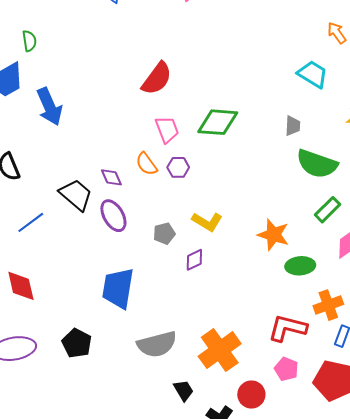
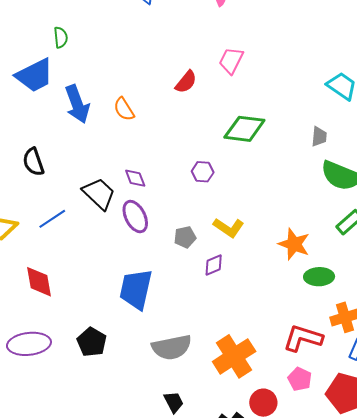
red semicircle: (157, 79) -> (186, 82), size x0.7
pink trapezoid: (167, 129) -> (231, 61), moved, turned -136
orange semicircle: (146, 164) -> (124, 109), moved
black trapezoid: (184, 390) -> (174, 402), moved

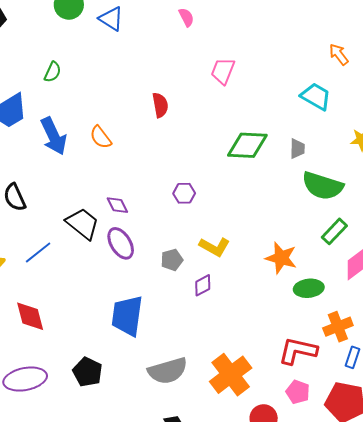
green semicircle: (61, 37) -> (53, 72), moved, turned 35
pink trapezoid: (231, 61) -> (223, 71), moved
red semicircle: (186, 82) -> (160, 105), turned -45
green diamond: (244, 129) -> (247, 145), moved

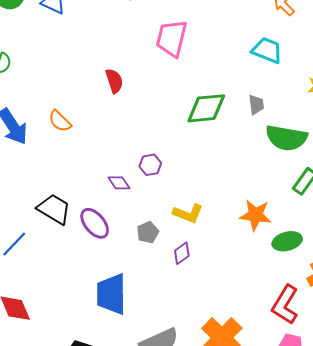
pink trapezoid: (223, 71) -> (172, 38), size x1.4
purple diamond: (117, 205) -> (119, 183), moved
red L-shape: (298, 351) -> (285, 305), turned -63

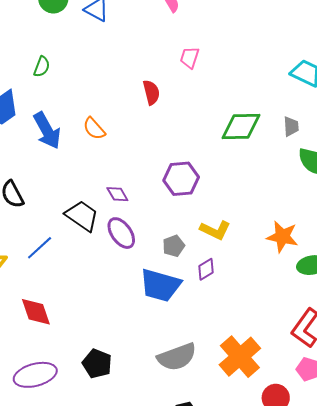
pink trapezoid: (172, 38) -> (190, 58), moved, size x0.6
purple hexagon: (150, 165) -> (181, 179), size x1.6
purple diamond: (119, 183) -> (117, 194), moved
blue trapezoid: (111, 294) -> (160, 285), moved, turned -78

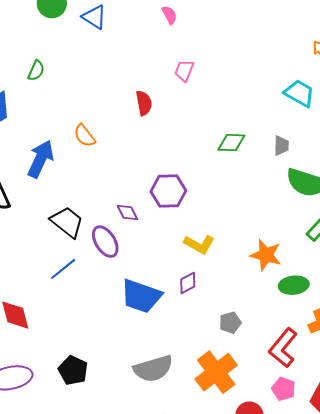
green diamond: (241, 126) -> (231, 143), size x0.7
blue arrow: (47, 131) -> (41, 159), moved, turned -129
purple diamond: (117, 194) -> (127, 212), moved
gray pentagon: (174, 246) -> (230, 323), moved
blue line: (40, 248) -> (63, 269), moved

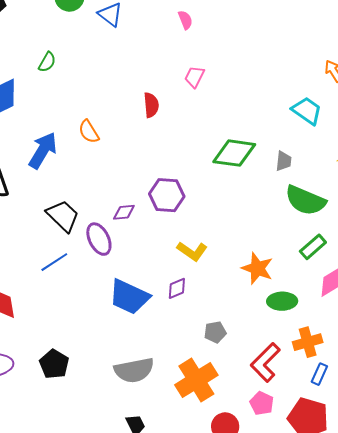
green diamond: (231, 143) -> (234, 153), size x1.5
purple diamond: (127, 212) -> (124, 212), turned -75

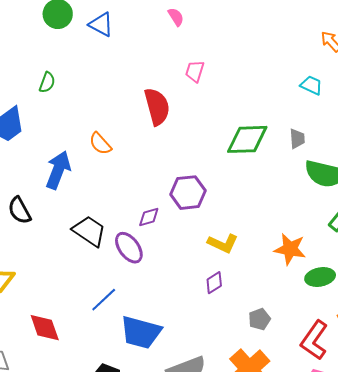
red semicircle: (151, 105) -> (157, 107), size x1.5
cyan trapezoid: (307, 111) -> (311, 85), size x0.7
blue line: (54, 262) -> (104, 300), moved
blue trapezoid: (129, 297) -> (141, 332), moved

